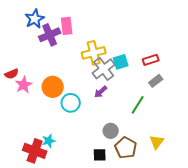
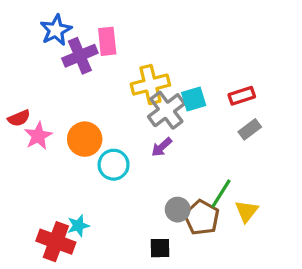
green line: (138, 105) -> (221, 194), moved
yellow triangle: (157, 142) -> (247, 211), moved
brown pentagon: (126, 148) -> (202, 218), moved

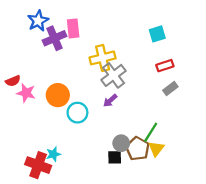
cyan square: (194, 99) -> (157, 34), moved
pink star: (38, 136) -> (26, 93), turned -30
yellow triangle: (247, 211) -> (156, 149), moved
black square: (160, 248) -> (115, 157), moved

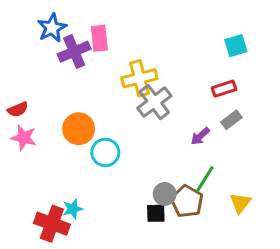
cyan square: (157, 34) -> (236, 46), moved
pink star: (26, 93) -> (24, 138), moved
purple arrow: (110, 101) -> (200, 136), moved
yellow triangle: (156, 149) -> (240, 203), moved

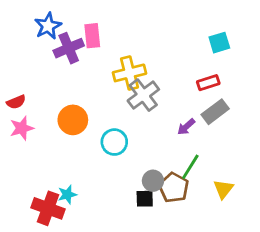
gray rectangle: (231, 120) -> (215, 112), size x1.4
pink star: (24, 138) -> (22, 128), turned -30
cyan circle: (105, 152) -> (114, 142), moved

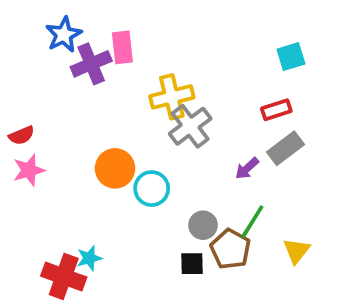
orange circle: (73, 120) -> (115, 168), moved
gray circle: (153, 181) -> (203, 225), moved

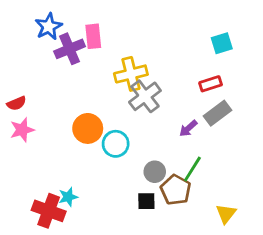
yellow triangle: (296, 251) -> (226, 214), moved

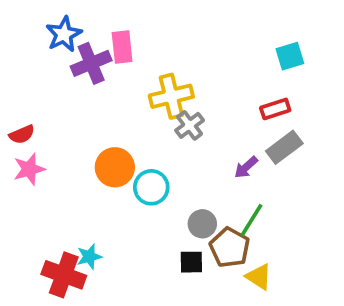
gray cross: (145, 96) -> (190, 125), size x0.7
yellow triangle: (226, 214) -> (259, 277), moved, turned -35

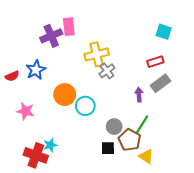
blue star: (64, 34) -> (36, 70), moved
cyan square: (290, 56) -> (164, 32), turned 35
purple arrow: (246, 167) -> (139, 95), turned 128
pink star: (29, 169) -> (26, 111), moved, turned 30

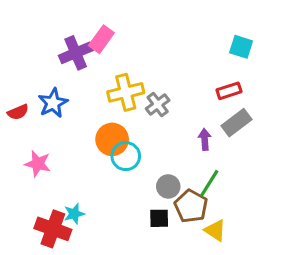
pink rectangle: (69, 27) -> (101, 39), turned 42
yellow cross: (97, 54) -> (126, 92), moved
orange circle: (65, 95) -> (112, 139), moved

